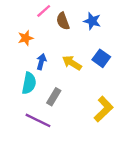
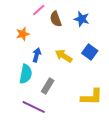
yellow L-shape: (103, 109) -> (92, 97), turned 45

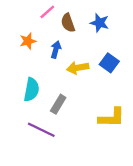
blue arrow: (37, 55) -> (56, 50), moved
yellow arrow: (64, 56) -> (78, 68), turned -42

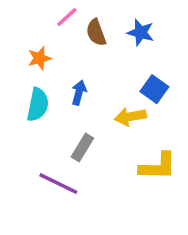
blue arrow: (56, 50) -> (79, 93), moved
yellow arrow: (78, 68) -> (130, 117), moved
cyan semicircle: (31, 90) -> (38, 105), moved

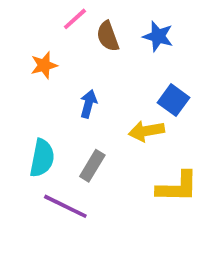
cyan semicircle: (38, 105) -> (42, 158), moved

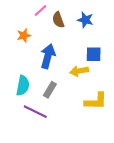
blue square: (173, 100) -> (94, 54), turned -35
blue arrow: (88, 104) -> (48, 56), size x1.6

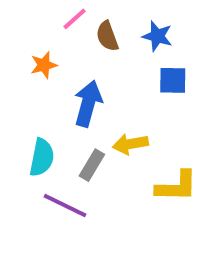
blue square: (94, 54) -> (173, 80), moved
yellow arrow: (79, 71) -> (130, 144), moved

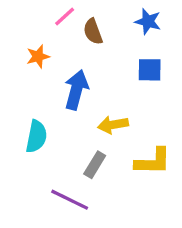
blue star: (157, 36) -> (148, 21), moved
gray rectangle: (92, 165) -> (95, 165), moved
purple line: (65, 206) -> (70, 200), moved

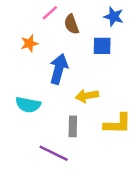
blue square: (150, 70) -> (102, 46), moved
cyan semicircle: (36, 136) -> (28, 105), turned 90
gray rectangle: (95, 165) -> (73, 126), turned -30

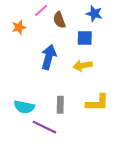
orange star: (29, 43) -> (19, 27), moved
yellow arrow: (87, 96) -> (83, 66), moved
cyan semicircle: (28, 105) -> (24, 107), moved

